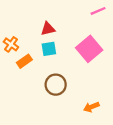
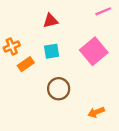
red triangle: (48, 29) -> (50, 21), moved
orange cross: (11, 44) -> (12, 47), turned 32

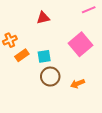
cyan square: (52, 51) -> (44, 56), moved
orange arrow: (96, 112) -> (78, 84), moved

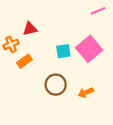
red triangle: (43, 18) -> (30, 29), moved
cyan square: (44, 56) -> (63, 51), moved

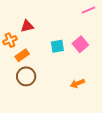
pink square: (89, 49) -> (80, 44), size x0.7
brown circle: (56, 85) -> (26, 76), moved

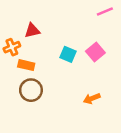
cyan square: (57, 46) -> (68, 54), turned 32
orange rectangle: (22, 55) -> (26, 65), turned 48

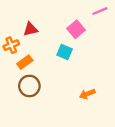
pink square: (95, 52) -> (76, 29), moved
orange rectangle: (26, 65) -> (25, 62), turned -49

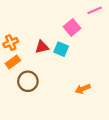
red triangle: (31, 29) -> (42, 47), moved
orange rectangle: (25, 62) -> (13, 62), moved

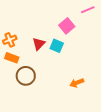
red triangle: (42, 47) -> (39, 44), turned -32
orange rectangle: (13, 62) -> (12, 58), turned 56

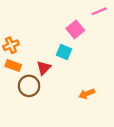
red triangle: (39, 44) -> (44, 68), moved

